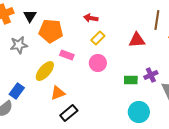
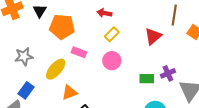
red triangle: (137, 40) -> (153, 36), turned -36
gray star: (19, 45) -> (24, 56), moved

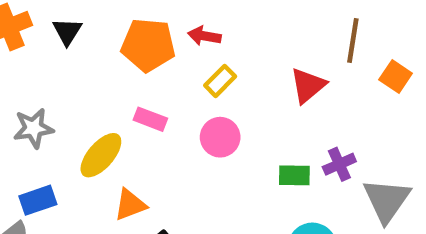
orange pentagon: (62, 27) -> (148, 45), moved
blue rectangle: (26, 90) -> (38, 200), turned 35

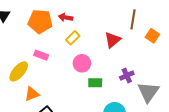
pink circle: (220, 137) -> (82, 63), moved
green rectangle: (294, 175) -> (95, 83), moved

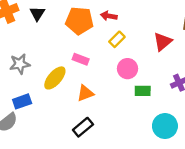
orange triangle: (32, 94) -> (85, 93), moved

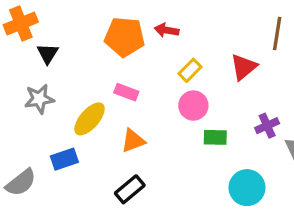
black triangle: (37, 14) -> (48, 54), moved
yellow rectangle: (117, 39) -> (190, 70), moved
blue rectangle: (22, 101) -> (64, 159), moved

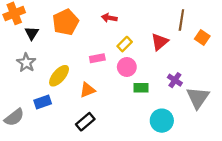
orange pentagon: (125, 37) -> (66, 22), moved, turned -30
pink rectangle: (126, 92) -> (97, 58), moved, turned -32
gray star: (39, 99) -> (26, 63), turned -30
purple cross: (267, 126) -> (175, 80), turned -32

